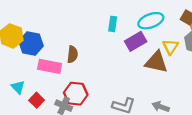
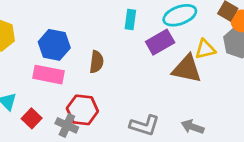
blue hexagon: (31, 44) -> (54, 45), moved
yellow triangle: (170, 47) -> (205, 49), turned 42
brown semicircle: (72, 54) -> (97, 62), moved

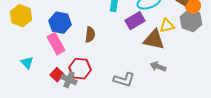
pink rectangle: (49, 75) -> (56, 44), turned 50
red square: (32, 118) -> (57, 75), moved
gray arrow: (193, 127) -> (158, 67), moved

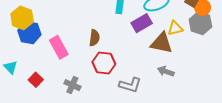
blue hexagon: (60, 23) -> (29, 33), moved
cyan triangle: (27, 63) -> (10, 67), moved
red hexagon: (80, 69) -> (104, 63), moved
red square: (57, 75) -> (36, 80), moved

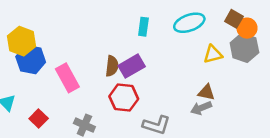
purple rectangle: (142, 23) -> (132, 66), moved
brown triangle: (162, 43) -> (206, 92), moved, size x0.6
gray arrow: (166, 71) -> (201, 108), turned -42

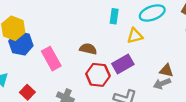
yellow triangle: (213, 54) -> (135, 36), moved
brown semicircle: (112, 66) -> (88, 49), turned -84
purple rectangle: (132, 66) -> (123, 64), moved

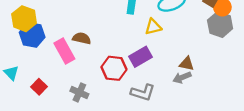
brown semicircle: (88, 49) -> (82, 38), moved

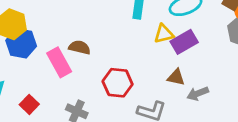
purple rectangle: (140, 57) -> (184, 42), moved
brown triangle: (187, 64) -> (176, 77), moved

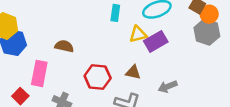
pink rectangle: (59, 62) -> (39, 73), moved, turned 40
brown triangle: (176, 77) -> (133, 72), moved

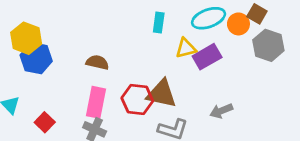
orange circle: (209, 14) -> (238, 24), moved
brown triangle: (133, 72) -> (162, 94), moved, size x1.6
pink rectangle: (39, 73) -> (96, 102), moved

